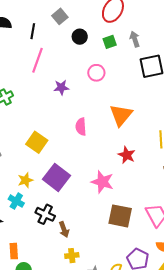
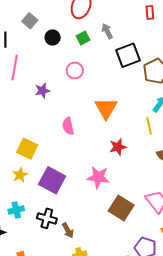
red star: (127, 155) -> (118, 147), turned -30
yellow star: (25, 180) -> (20, 175), moved
cyan cross: (16, 201) -> (16, 210), turned -35
brown square: (120, 216) -> (121, 208), turned 30

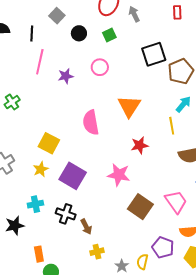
gray arrow: (107, 31) -> (134, 14), moved
purple star: (42, 91) -> (66, 76), moved
pink semicircle: (68, 126) -> (91, 123), size x1.4

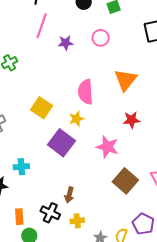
yellow star: (41, 169) -> (76, 119), moved
black cross: (66, 214) -> (50, 213), moved
brown arrow: (86, 227) -> (69, 195), turned 35

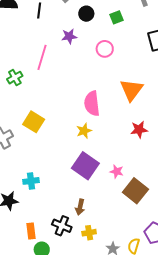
pink line: (42, 26) -> (42, 57), moved
purple star: (66, 43) -> (69, 36), moved
yellow square: (41, 108) -> (34, 122), moved
purple square: (61, 143) -> (85, 166), moved
pink star: (107, 147) -> (117, 172), moved, size x0.6

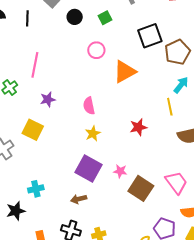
purple star: (69, 36) -> (48, 99), moved
orange triangle: (131, 90) -> (125, 72), moved, turned 30
pink semicircle: (92, 103) -> (89, 106), size x0.7
yellow star: (84, 131) -> (93, 134), moved
brown arrow: (80, 207) -> (79, 199), moved, turned 70

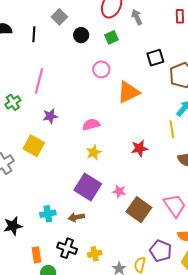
black square: (150, 36) -> (155, 58), size x0.7
pink semicircle: (89, 106) -> (91, 125), turned 84
cyan cross: (36, 189) -> (48, 214), moved

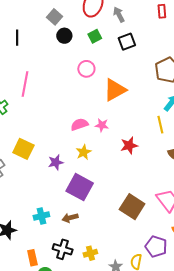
gray square: (59, 17) -> (55, 17), moved
black square: (155, 58) -> (127, 42), moved
purple star: (50, 116) -> (56, 162), moved
pink star: (119, 191) -> (102, 125), moved

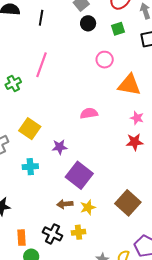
orange triangle: (115, 90) -> (129, 85), turned 30
pink star: (102, 125) -> (137, 118), moved
yellow star: (84, 152) -> (88, 207), moved
cyan cross: (41, 216) -> (30, 167), moved
yellow cross: (90, 253) -> (78, 232), moved

